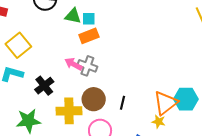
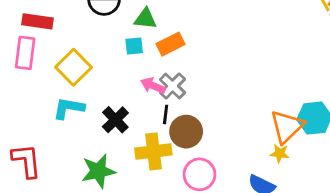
cyan square: (89, 19) -> (134, 46), moved
gray cross: (87, 66) -> (173, 86), turned 30
black line: (122, 103) -> (166, 114), moved

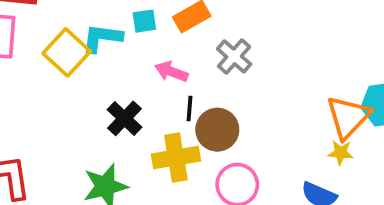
gray cross: (173, 86) -> (234, 56), moved
cyan L-shape: (69, 108) -> (102, 38), moved

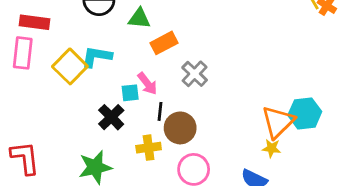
cyan square: (144, 21) -> (130, 93), moved
pink arrow: (171, 72) -> (147, 84), turned -150
yellow cross: (176, 157) -> (149, 148), size x0.7

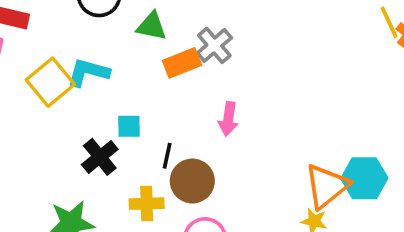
gray cross: (195, 74) -> (214, 45), moved
pink arrow: (147, 84) -> (228, 119), moved, turned 40

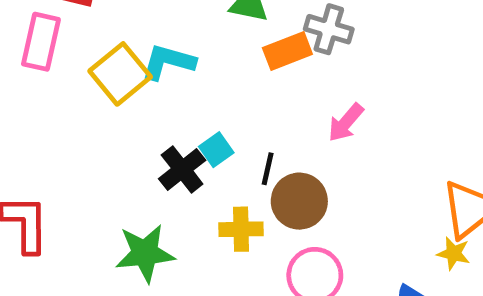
gray cross: (214, 45) -> (329, 29), turned -33
pink arrow: (228, 119) -> (346, 123), turned 32
cyan square: (129, 126) -> (216, 150), moved, turned -35

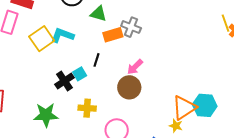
black line: (268, 169) -> (96, 60), moved
brown circle: (299, 201) -> (129, 87), moved

